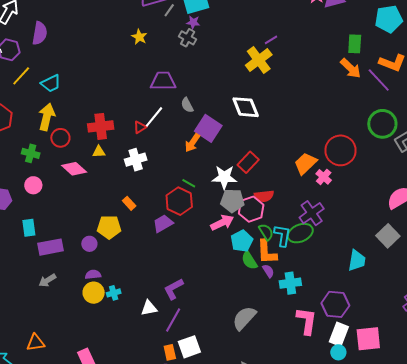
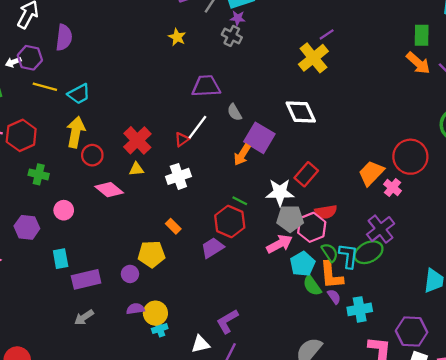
yellow line: (21, 76) -> (45, 87), turned 65
red cross: (101, 126) -> (137, 140), turned -35
green cross: (31, 153) -> (39, 174), moved
yellow circle: (94, 293) -> (155, 313), moved

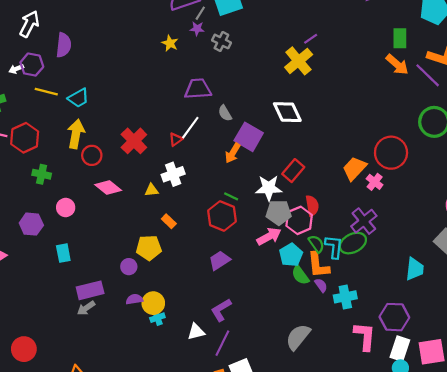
purple star: (238, 18) -> (197, 29), moved
yellow triangle: (136, 169) -> (152, 190), moved
red semicircle: (326, 212) -> (312, 206), turned -90
purple trapezoid: (212, 248) -> (220, 260), moved
purple rectangle: (86, 279) -> (90, 290), moved

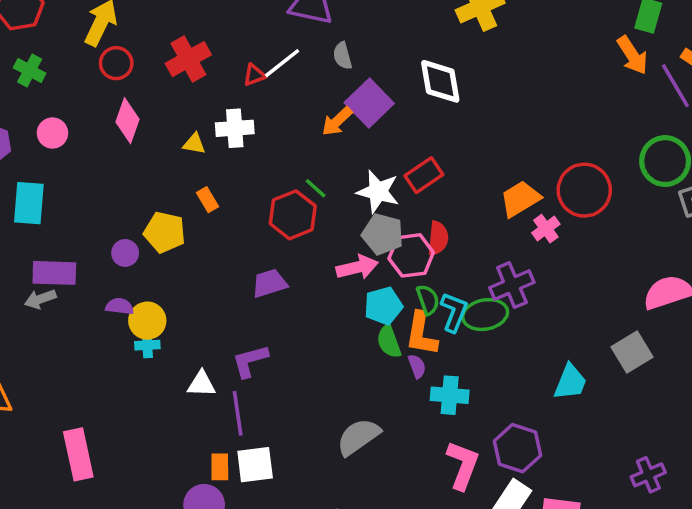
pink diamond: (108, 188) -> (128, 121), turned 55
cyan rectangle: (63, 253) -> (29, 203), size x1.4
purple line: (222, 343) -> (238, 413), turned -50

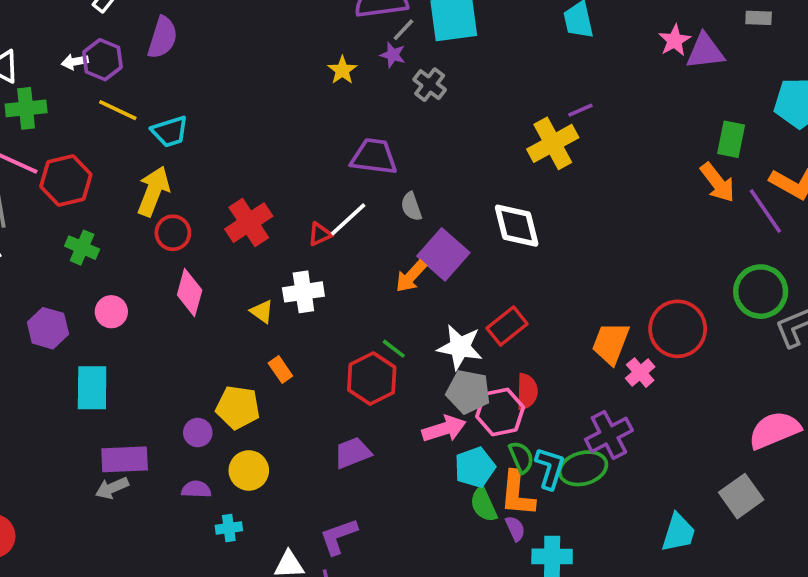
yellow triangle: (194, 144) -> (262, 311), turned 30
orange trapezoid: (520, 199) -> (611, 343), turned -33
yellow circle: (147, 321) -> (249, 470), moved

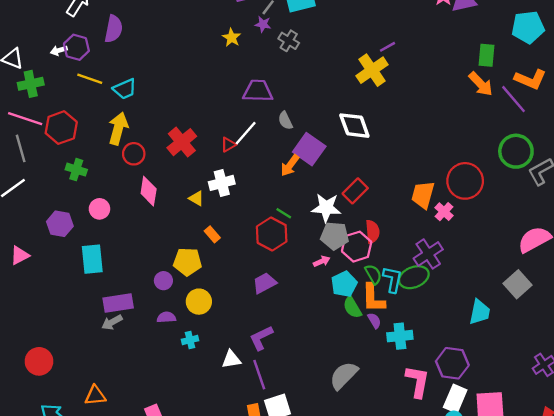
pink arrow: (444, 429) -> (322, 261), size x0.6

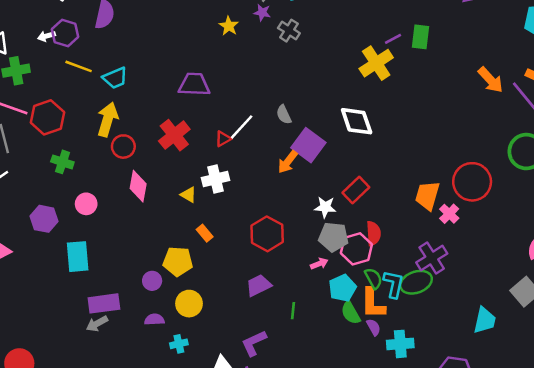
green rectangle: (486, 55) -> (420, 37), moved
purple trapezoid: (258, 91) -> (194, 84), moved
white star: (326, 208) -> (325, 207), size x0.7
green line: (284, 213) -> (293, 311), moved, turned 63

